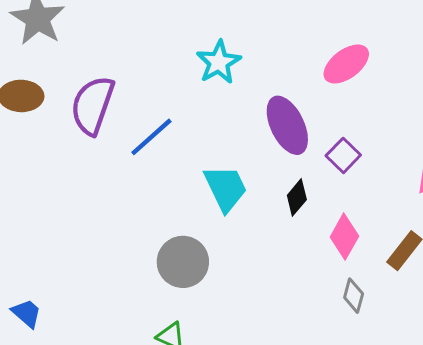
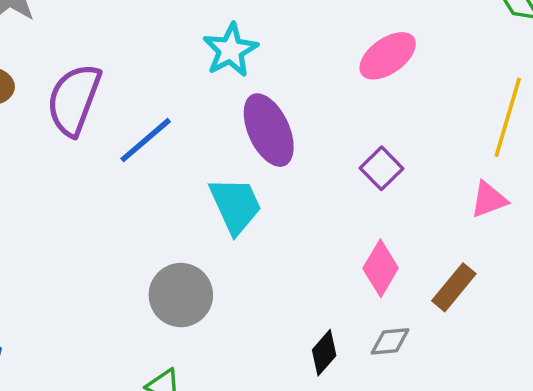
purple ellipse: (287, 125) -> (269, 130), moved
black diamond: (297, 197) -> (324, 353), moved
gray diamond: (354, 296) -> (390, 341), turned 68

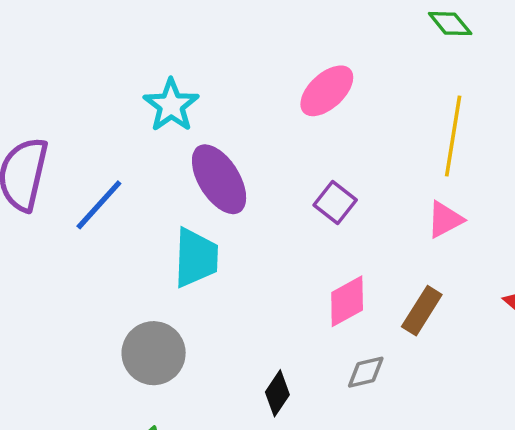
cyan trapezoid: (235, 205) -> (196, 258), turned 34
pink diamond: (381, 268) -> (347, 301), turned 38
black diamond: (324, 353) -> (277, 393), moved

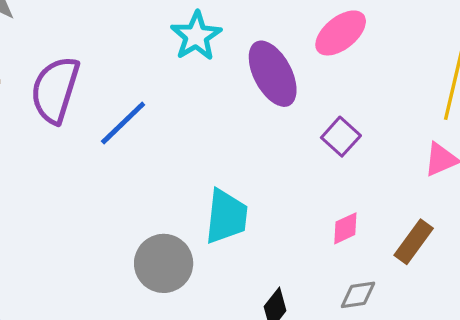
purple ellipse: (219, 179) -> (273, 74), moved
cyan trapezoid: (196, 258) -> (226, 216), moved
pink diamond: (347, 301) -> (345, 228), size x0.7

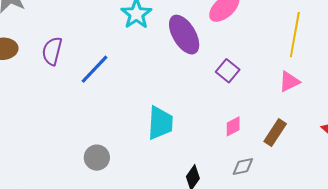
purple semicircle: (55, 90) -> (52, 51), size x0.7
gray circle: (164, 263) -> (97, 158), moved, size x0.7

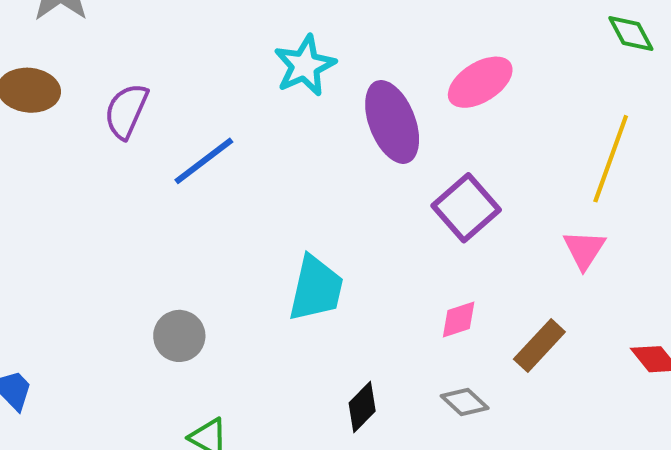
purple square: (228, 71) -> (466, 208), size x1.4
pink triangle: (289, 82) -> (584, 250), turned -40
gray diamond: (243, 167) -> (465, 402), turned 45

